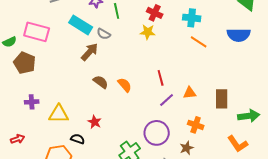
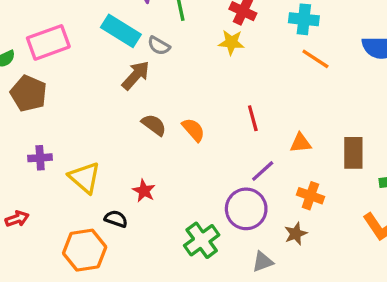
pink rectangle: (37, 32) -> (48, 42), turned -35
purple line: (167, 100) -> (263, 171), moved
yellow triangle: (59, 114) -> (85, 178), turned 40

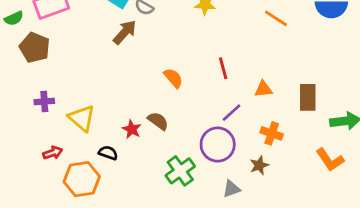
brown semicircle: (154, 125) -> (158, 121), moved
red arrow: (17, 219) -> (53, 153), moved

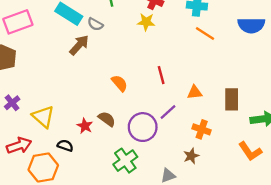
purple cross: (44, 102) -> (12, 103), turned -35
purple circle: (218, 145) -> (143, 127), moved
red arrow: (53, 153) -> (19, 146), size x1.5

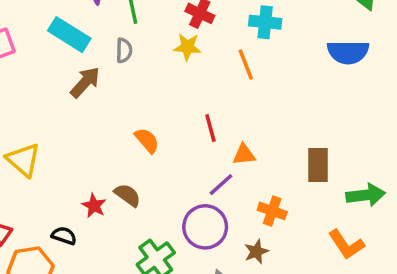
gray semicircle: (95, 24) -> (124, 50), moved, turned -119
orange line: (205, 33) -> (246, 65), moved, turned 36
orange triangle: (195, 92) -> (244, 155), moved
yellow triangle: (43, 117) -> (23, 160), moved
purple circle: (143, 127) -> (205, 227), moved

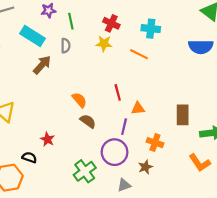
orange line: (246, 65) -> (139, 54), turned -42
purple line: (221, 185) -> (124, 127), turned -35
brown semicircle: (128, 195) -> (88, 121), moved

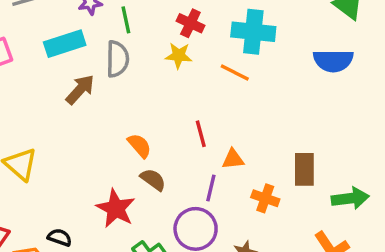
cyan cross: (151, 29) -> (253, 32), size x1.4
cyan rectangle: (33, 36) -> (65, 44), turned -50
gray semicircle: (66, 46) -> (117, 59), size x1.5
red star: (47, 139) -> (116, 208), moved, size x1.6
orange cross: (155, 143) -> (265, 198), moved

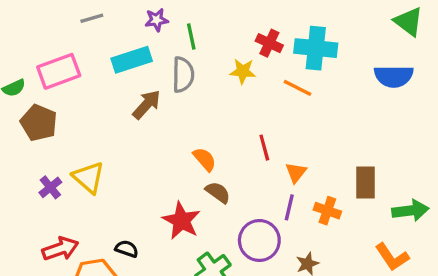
red cross: (190, 23) -> (269, 43), moved
orange triangle: (233, 159) -> (296, 172), turned -45
purple line: (211, 188) -> (289, 207), moved

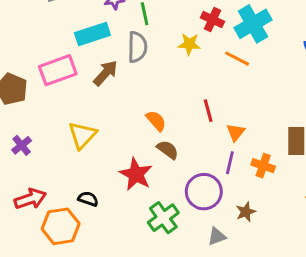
cyan cross: (316, 48) -> (253, 24), turned -36
pink rectangle: (59, 71) -> (58, 70), moved
yellow triangle: (89, 177) -> (82, 135), moved, turned 32

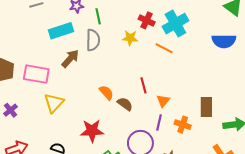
pink rectangle: (58, 70) -> (36, 74), moved, turned 30
brown semicircle: (168, 150) -> (125, 104), moved
red star: (136, 174) -> (92, 131), turned -30

